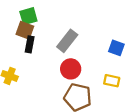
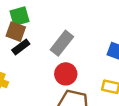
black rectangle: (30, 44) -> (21, 47), turned 42

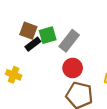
green square: (20, 16) -> (48, 35), moved

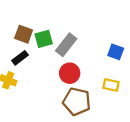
black rectangle: (33, 44) -> (20, 58), moved

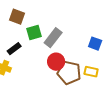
brown square: (24, 34) -> (17, 17), moved
brown pentagon: (77, 102) -> (69, 73), moved

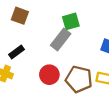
green square: (34, 33) -> (71, 21), moved
red circle: (56, 62) -> (49, 75), moved

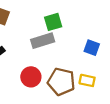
gray rectangle: (61, 40) -> (43, 41), turned 35

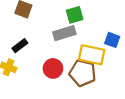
yellow rectangle: (87, 80) -> (92, 55), moved, size x1.6

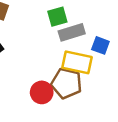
gray rectangle: (64, 33) -> (72, 32), moved
red circle: (53, 68) -> (42, 92), moved

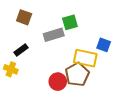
gray rectangle: (72, 32) -> (54, 35), moved
brown pentagon: (66, 83) -> (77, 74), turned 30

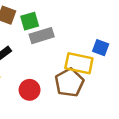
green square: (70, 22) -> (30, 21), moved
red circle: (58, 82) -> (30, 90), moved

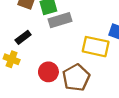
brown pentagon: (69, 83) -> (76, 78), moved

